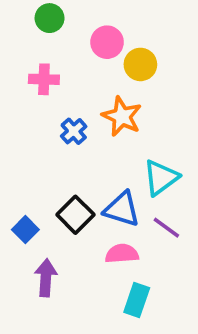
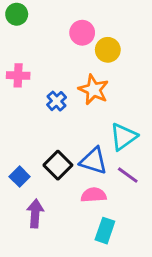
green circle: (50, 18) -> (17, 14), moved
pink cross: (44, 79) -> (18, 75), moved

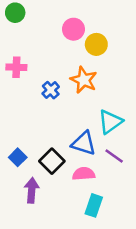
black square: (58, 165) -> (52, 161), moved

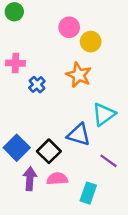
blue cross: (51, 90) -> (37, 85), moved
purple line: (114, 156) -> (109, 161), moved
blue square: (18, 157) -> (17, 148), size x1.5
pink semicircle: (84, 174) -> (57, 179), moved

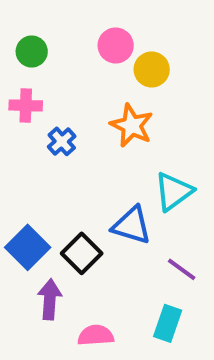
green circle: (14, 12) -> (32, 52), moved
pink semicircle: (57, 179) -> (96, 335), moved
cyan rectangle: (88, 193) -> (168, 323), moved

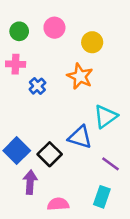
pink circle: (116, 46) -> (54, 28), moved

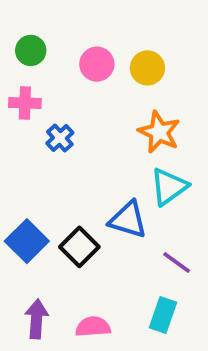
pink circle: (54, 28) -> (97, 64), moved
orange star: (80, 76) -> (159, 132), moved
purple arrow: (30, 182) -> (37, 319), moved

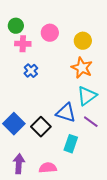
yellow circle: (147, 68) -> (83, 41), moved
pink cross: (25, 103) -> (23, 44), moved
purple line: (177, 262) -> (91, 122), moved
cyan rectangle: (163, 315) -> (71, 144), moved

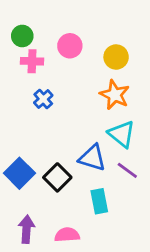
cyan triangle: (87, 96) -> (122, 134), turned -45
cyan rectangle: (71, 144) -> (99, 201), turned -30

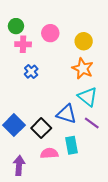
pink semicircle: (67, 235) -> (49, 153), moved

